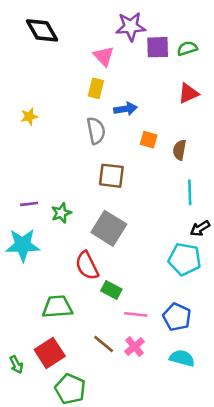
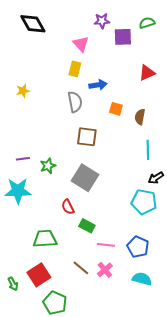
purple star: (131, 27) -> (102, 21), size x0.7
green semicircle: (187, 48) -> (147, 23), moved
red semicircle: (87, 266) -> (68, 207), size x0.7

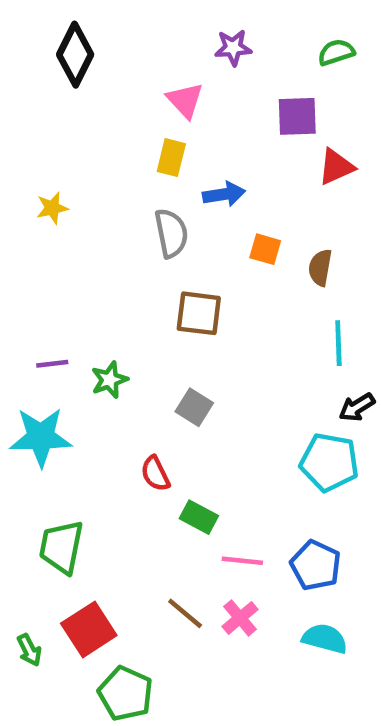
black diamond: (33, 24) -> (75, 55), turned 56
purple square: (123, 37) -> (297, 116), moved
gray square: (85, 178) -> (194, 407), size x0.6
green trapezoid: (45, 239) -> (61, 547), moved, turned -75

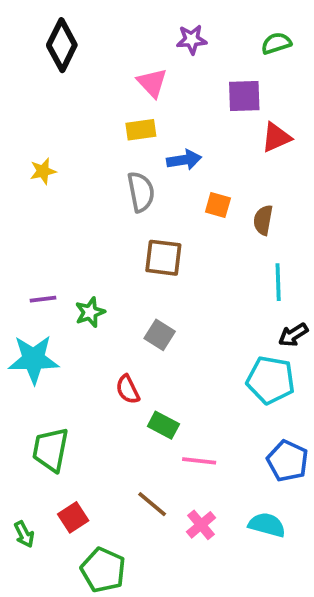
yellow rectangle: (171, 158) -> (141, 130), turned 68
blue pentagon: (316, 565) -> (288, 461), moved
pink cross: (240, 618) -> (201, 525), moved
red square: (89, 629) -> (73, 517), size x0.7

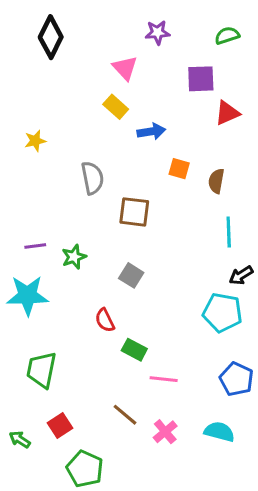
yellow rectangle: (141, 130) -> (116, 107), turned 50
gray semicircle: (141, 192) -> (92, 178), moved
green arrow: (24, 534) -> (20, 439), turned 150

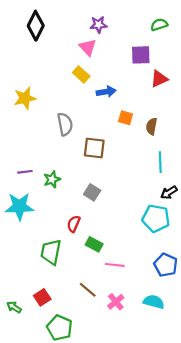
purple star: (157, 32) -> (99, 25), moved
yellow star: (35, 141) -> (25, 98), size x1.5
red semicircle: (105, 320) -> (74, 224), turned 49
green trapezoid: (41, 370) -> (51, 252), moved

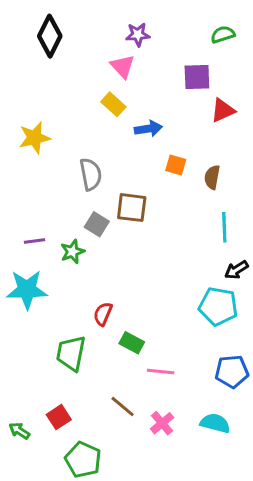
gray square: (92, 192) -> (97, 224), moved
blue pentagon: (166, 265) -> (232, 372), turned -30

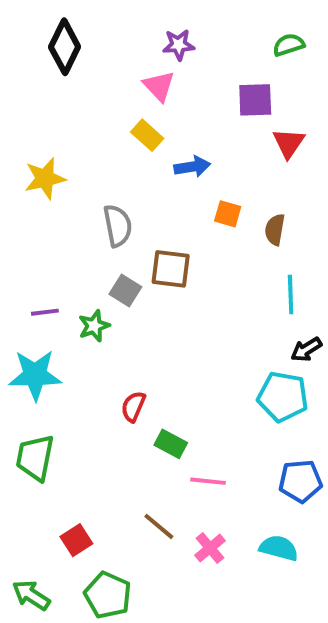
red triangle: (223, 110) -> (289, 143), turned -32
green trapezoid: (71, 353) -> (35, 458), moved
green arrow: (19, 431) -> (31, 595), moved, size x1.4

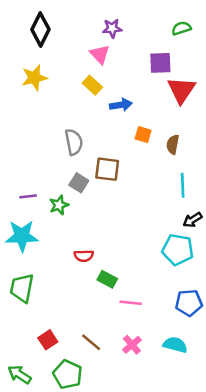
red triangle: (289, 143) -> (181, 90), size x1.4
yellow star: (45, 178) -> (34, 78), moved
red semicircle: (133, 406) -> (84, 256), turned -114
brown line: (159, 526) -> (91, 342), moved

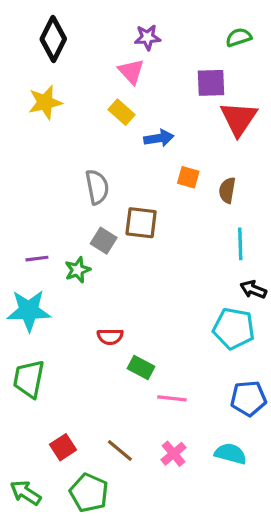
black arrow: (193, 220) -> (253, 289), turned 54

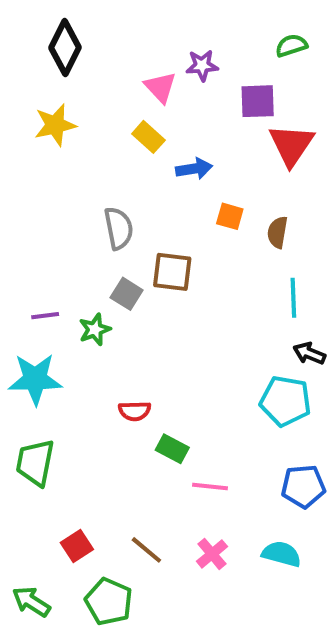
purple star: (148, 37) -> (202, 65), moved

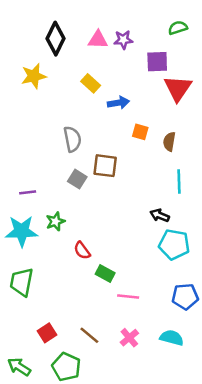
black diamond: (65, 48) -> (55, 39), moved
pink triangle: (160, 87) -> (98, 40), moved, turned -45
green star: (95, 330) -> (55, 221), moved
black arrow: (309, 353) -> (160, 215), moved
red semicircle: (135, 411) -> (82, 251), turned 54

